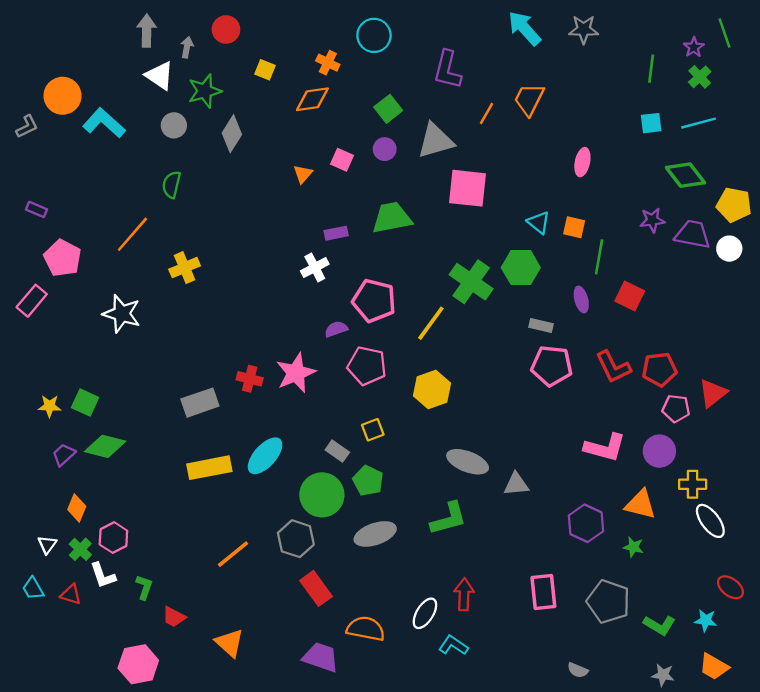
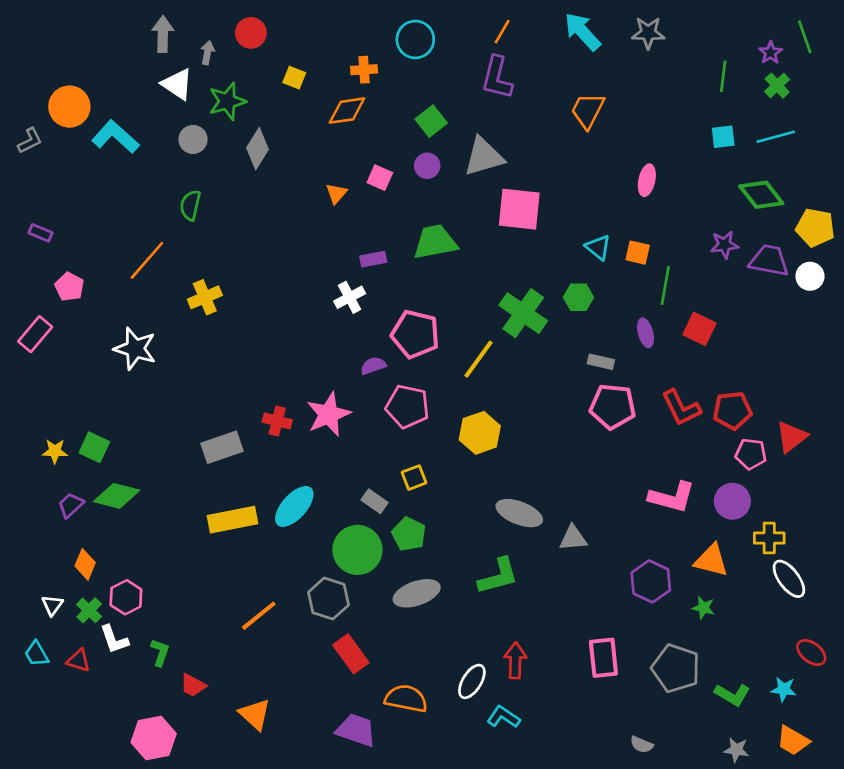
orange cross: (328, 63) -> (364, 70), turned -30
orange line: (487, 114) -> (502, 32), moved
pink pentagon: (63, 258) -> (69, 287), size x0.7
green hexagon: (521, 268) -> (578, 297), size x0.7

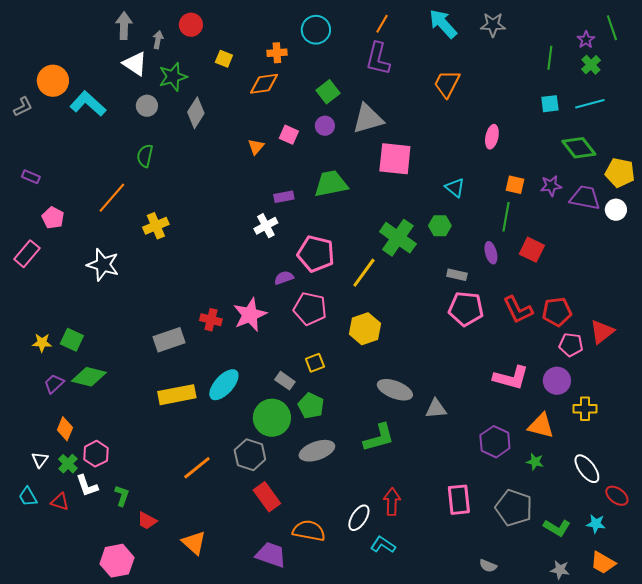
orange square: (638, 253) -> (515, 185), moved
white ellipse: (789, 579) -> (587, 469), moved

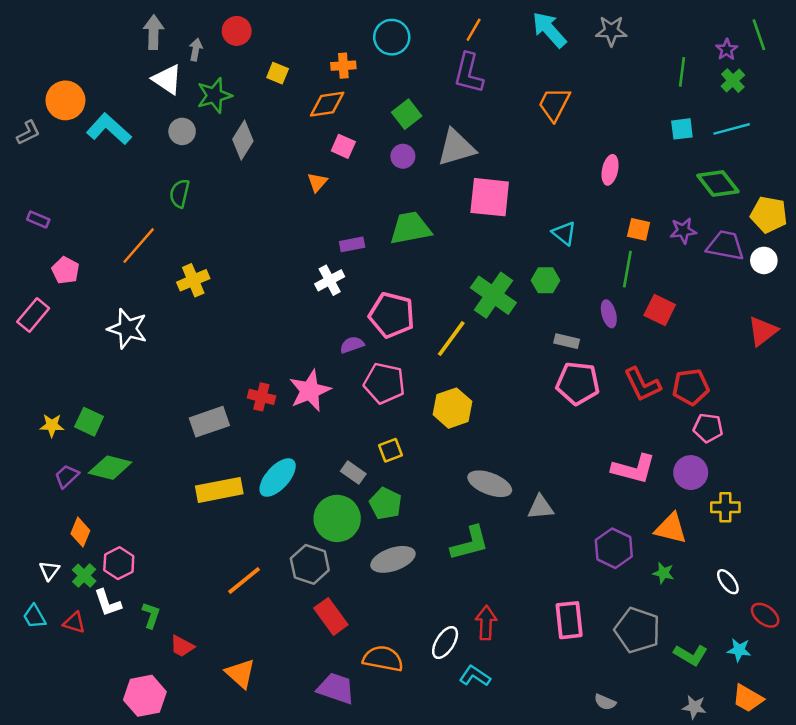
pink square: (289, 135) -> (343, 146), moved
red triangle: (602, 332) -> (763, 331), moved
white ellipse: (587, 469) -> (728, 582), size x0.7

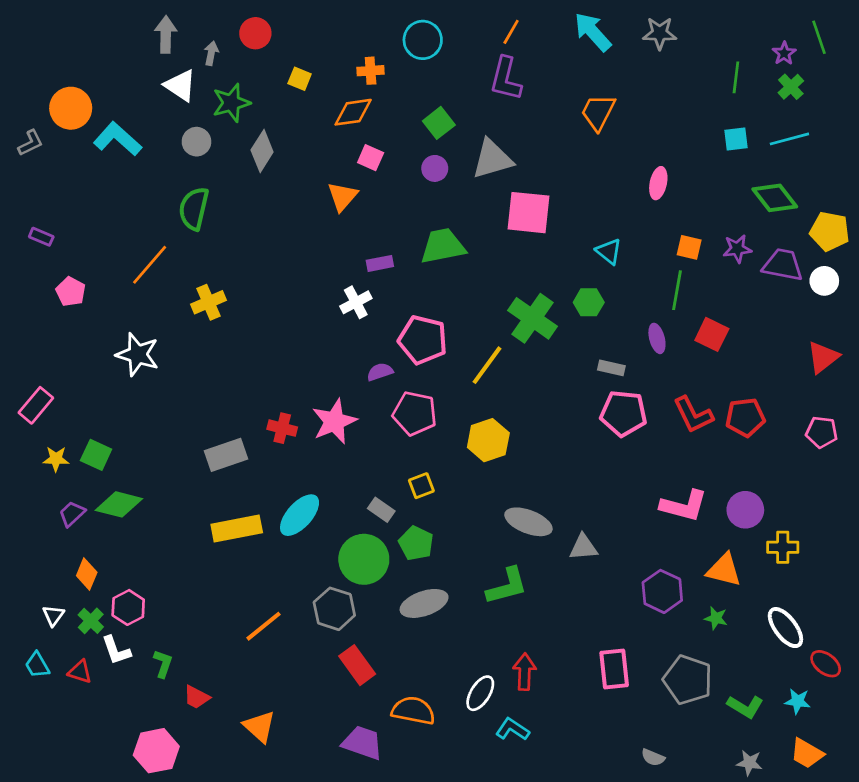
orange triangle: (317, 182) -> (342, 197), size x1.4
green semicircle: (180, 193) -> (194, 209), size x1.4
pink rectangle: (33, 315) -> (36, 405), moved
pink pentagon: (708, 428) -> (822, 432), moved
white ellipse: (728, 582) -> (785, 628), size x1.5

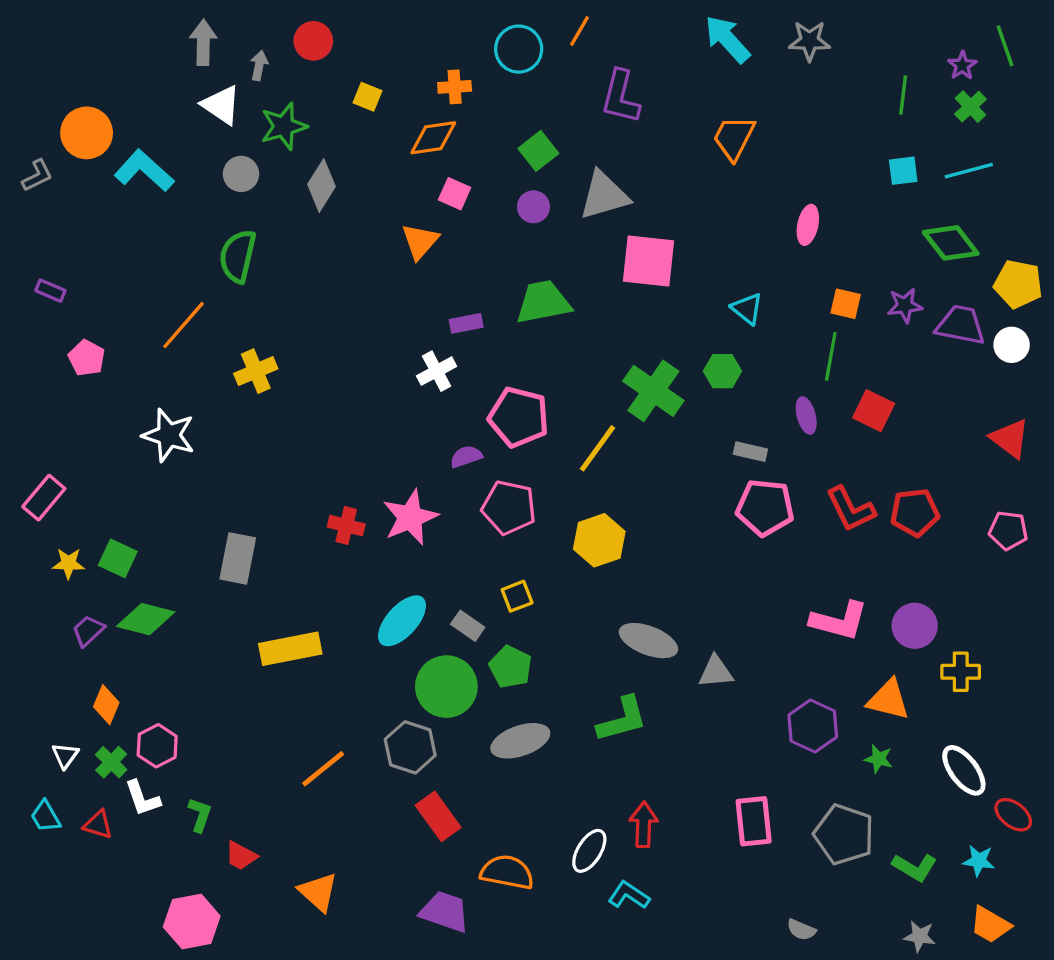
orange line: (511, 32) -> (579, 31), moved
red triangle: (823, 357) -> (1010, 438), turned -45
gray rectangle: (226, 455) -> (238, 558), moved, turned -60
cyan ellipse: (300, 515) -> (402, 621), moved

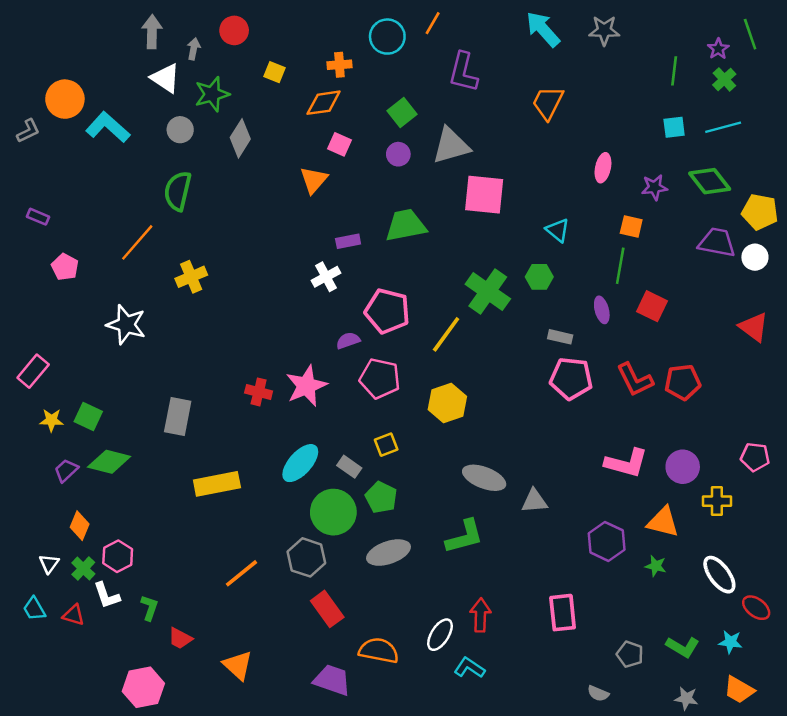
purple star: (905, 305) -> (654, 187), moved
pink pentagon: (1008, 530) -> (755, 457), moved
gray pentagon: (844, 834) -> (630, 654), moved, size x0.6

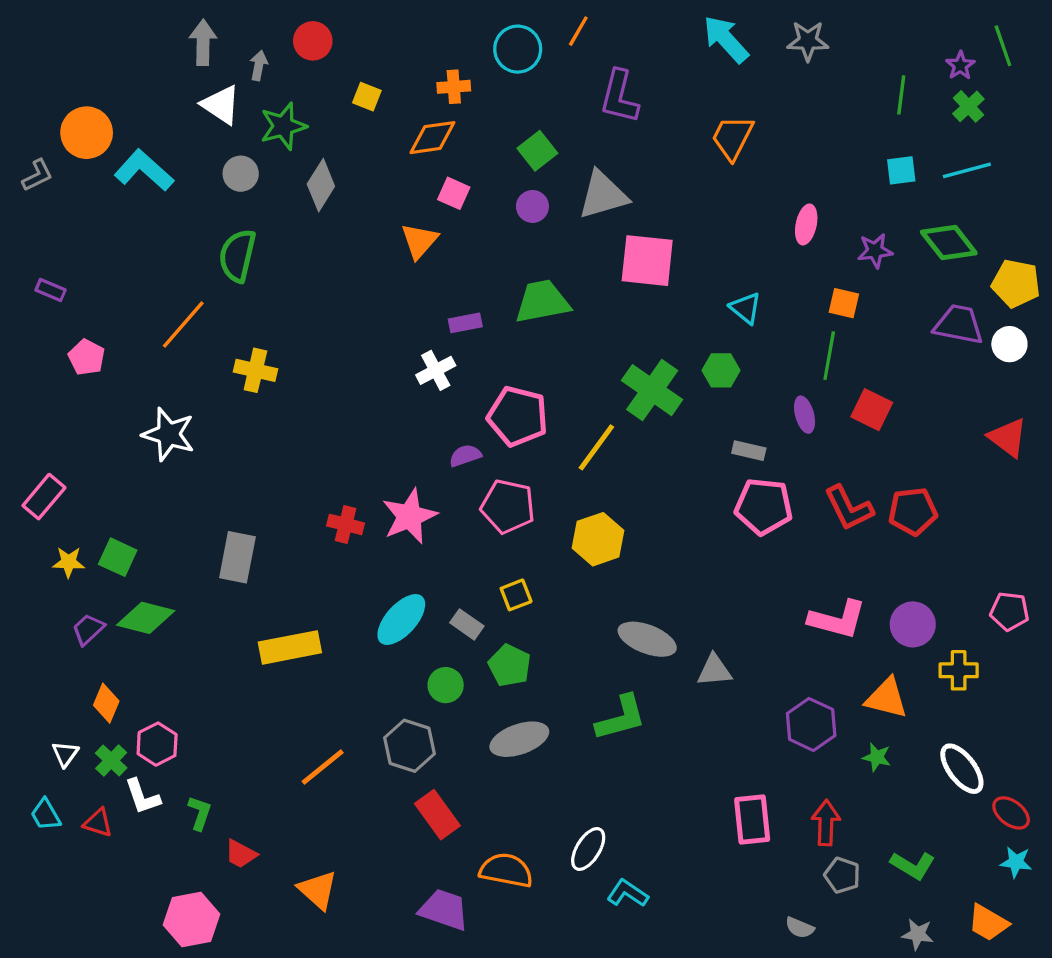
yellow cross: (191, 277) -> (255, 370), turned 36
green circle: (333, 512) -> (446, 685), size x0.6
red arrow: (480, 615) -> (826, 823), moved
cyan star: (730, 642) -> (1016, 862), moved

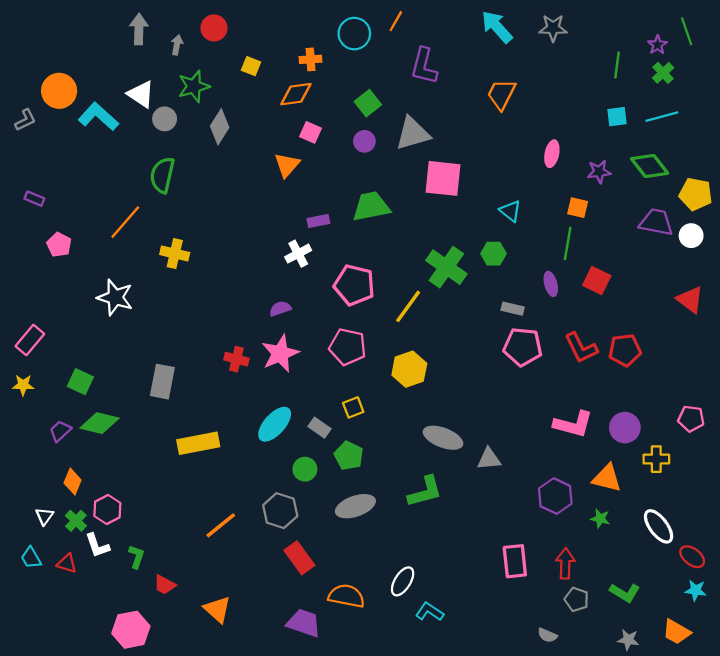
white triangle: (221, 105) -> (141, 94), moved
purple semicircle: (465, 456) -> (280, 309), moved
yellow star: (69, 562) -> (23, 385), moved

